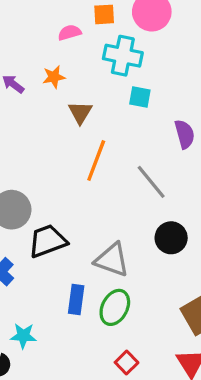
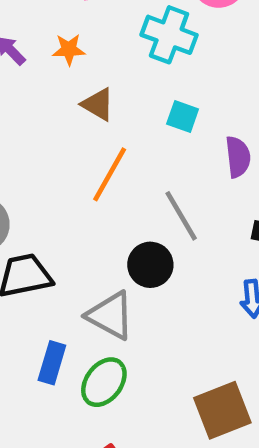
cyan square: (140, 97) -> (183, 117), moved
brown triangle: (80, 112) -> (98, 104), turned -40
black circle: (171, 238) -> (150, 265), moved

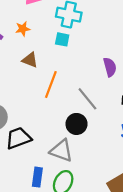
brown triangle: (98, 104) -> (30, 60), moved
cyan square: (183, 117) -> (62, 39), moved

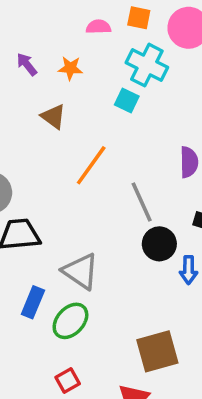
brown triangle: (30, 60) -> (53, 117), moved
black circle: (77, 124) -> (159, 244), moved

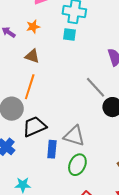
orange line: (91, 165) -> (30, 87), moved
blue rectangle: (33, 302) -> (52, 149), moved

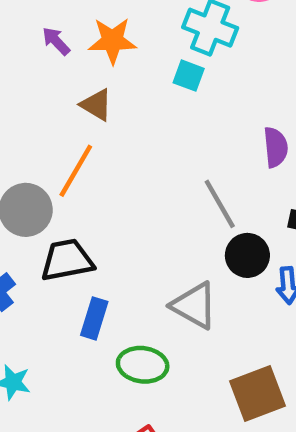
orange star: (33, 27) -> (112, 41), size x1.5
gray triangle: (74, 136) -> (194, 306), moved
green ellipse: (77, 165) -> (143, 365), turned 60

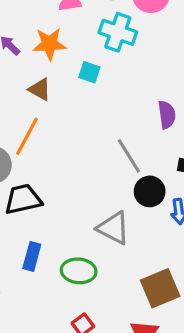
cyan square: (189, 76) -> (89, 72), moved
blue rectangle: (94, 318) -> (32, 256), moved

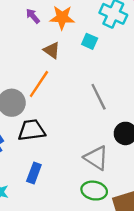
gray line: (129, 156) -> (99, 97), moved
green ellipse: (79, 271) -> (94, 191), moved

